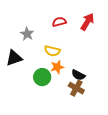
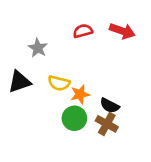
red arrow: (87, 22) -> (122, 31), turned 78
yellow semicircle: (52, 51) -> (59, 83), moved
green circle: (42, 77) -> (74, 118), moved

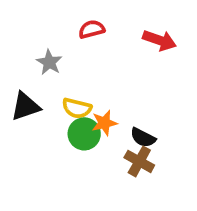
red semicircle: (83, 31) -> (92, 29), moved
green circle: (74, 118) -> (84, 134), moved

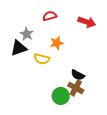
black triangle: (25, 106) -> (19, 48), moved
orange star: (104, 123) -> (57, 43), moved
green circle: (84, 134) -> (61, 96), moved

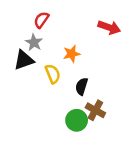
red semicircle: (50, 16) -> (41, 20), moved, turned -40
yellow semicircle: (42, 59) -> (53, 74), turned -126
black semicircle: (78, 75) -> (82, 86), moved, turned 80

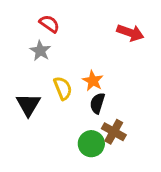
red semicircle: (41, 20) -> (49, 24), turned 90
orange star: (72, 54) -> (93, 81), moved, turned -30
black triangle: (24, 60) -> (28, 105), moved, turned -40

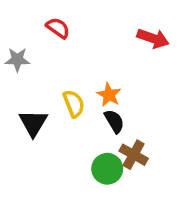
gray star: (40, 51) -> (17, 60), moved, turned -30
black semicircle: (97, 103) -> (114, 121), turned 132

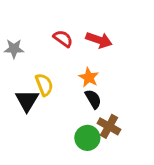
red semicircle: (58, 28) -> (63, 39), moved
red arrow: (153, 38) -> (99, 40), moved
yellow semicircle: (74, 104) -> (44, 85), moved

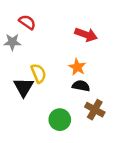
red semicircle: (63, 39) -> (27, 22), moved
black semicircle: (93, 99) -> (81, 86), turned -48
green circle: (87, 138) -> (60, 120), moved

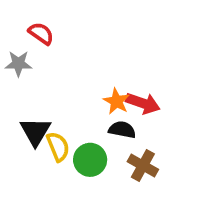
red arrow: (86, 35) -> (143, 103), moved
yellow semicircle: (39, 73) -> (58, 147), moved
green circle: (60, 120) -> (90, 160), moved

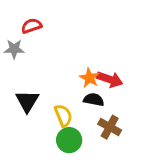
red semicircle: (41, 33) -> (32, 26), turned -54
yellow semicircle: (58, 147) -> (63, 116), moved
green circle: (90, 160) -> (69, 140), moved

